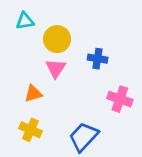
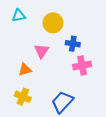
yellow circle: (57, 39) -> (53, 23), moved
pink cross: (120, 99) -> (82, 66), moved, turned -30

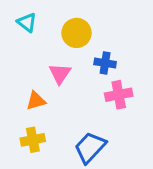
cyan triangle: (19, 16) -> (27, 22), turned 48
yellow cross: (23, 97) -> (33, 140), turned -35

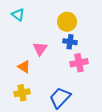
yellow circle: (76, 33) -> (67, 22), moved
orange triangle: (36, 101) -> (24, 67), turned 48

